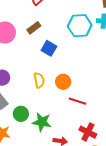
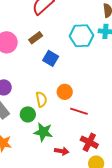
yellow semicircle: (39, 80) -> (41, 99), moved
green circle: (21, 114) -> (28, 114), moved

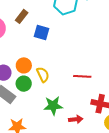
orange circle: (65, 92) -> (24, 65), moved
green circle: (28, 114) -> (24, 84), moved

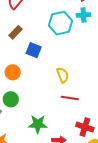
orange circle: (24, 65) -> (13, 72), moved
yellow semicircle: (43, 75) -> (63, 75), moved

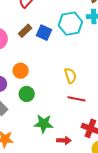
blue square: (34, 50) -> (44, 33), moved
green circle: (11, 99) -> (27, 94), moved

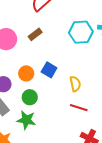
blue square: (44, 33) -> (49, 70), moved
green star: (44, 124) -> (26, 120), moved

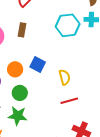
brown rectangle: (35, 34) -> (22, 30), turned -40
red line: (79, 108) -> (69, 101), turned -30

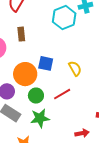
orange circle: (15, 69) -> (25, 74), size x1.5
red line: (69, 101) -> (62, 94), moved

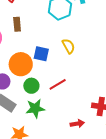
yellow semicircle: (75, 68) -> (68, 46), moved

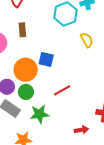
yellow semicircle: (68, 46) -> (87, 40), moved
green circle: (31, 86) -> (26, 92), moved

